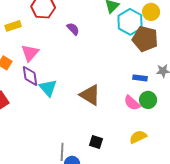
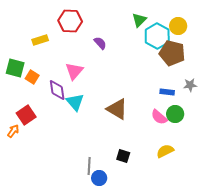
pink triangle: (30, 53) -> (74, 71), moved

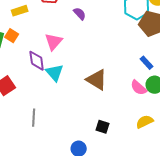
orange square: (32, 77) -> (12, 36), moved
blue rectangle: (167, 92) -> (147, 63), turned 40
gray line: (89, 166) -> (34, 118), moved

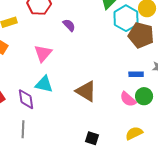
purple diamond: (37, 61) -> (26, 99), moved
blue rectangle: (147, 63) -> (136, 74), turned -48
cyan triangle: (55, 73) -> (44, 84), turned -36

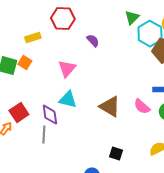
pink semicircle: (128, 99) -> (142, 107), moved
gray line: (23, 129) -> (44, 135), moved

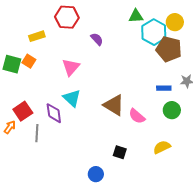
green triangle: (132, 18) -> (136, 16), turned 42
cyan triangle: (68, 100) -> (72, 98), turned 30
pink semicircle: (142, 107) -> (137, 116), moved
gray line: (44, 135) -> (37, 133), moved

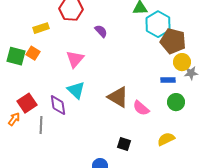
yellow circle: (175, 22) -> (182, 62), moved

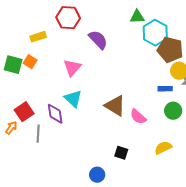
purple semicircle: (101, 31) -> (98, 40), size x1.5

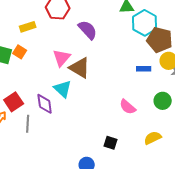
blue rectangle: (165, 89) -> (144, 69), moved
brown triangle: (115, 106) -> (80, 68), moved

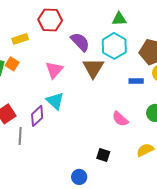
cyan hexagon: (145, 23) -> (114, 46), moved
brown triangle: (80, 68) -> (93, 68), moved, turned 30
purple diamond: (45, 104) -> (37, 116), turned 55

